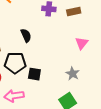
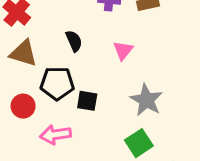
pink triangle: (82, 43) -> (123, 50), moved
gray star: (73, 74) -> (146, 100), size x1.5

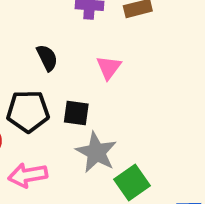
gray star: (146, 100) -> (96, 152), moved
black square: (87, 101) -> (76, 113), moved

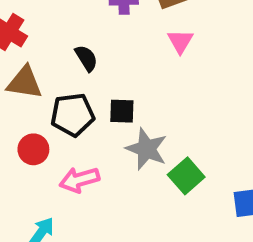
pink triangle: (109, 68) -> (180, 41), moved

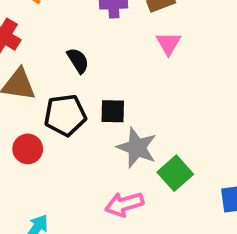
pink arrow: (79, 180) -> (124, 204), moved

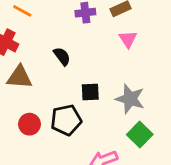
black pentagon: (65, 115) -> (66, 120), moved
gray star: (137, 148) -> (130, 99), moved

